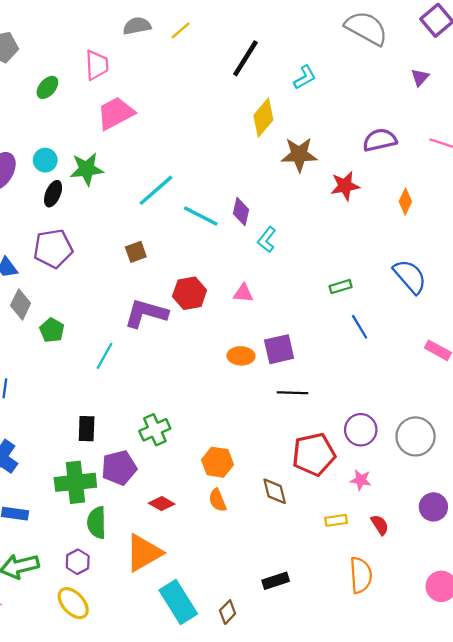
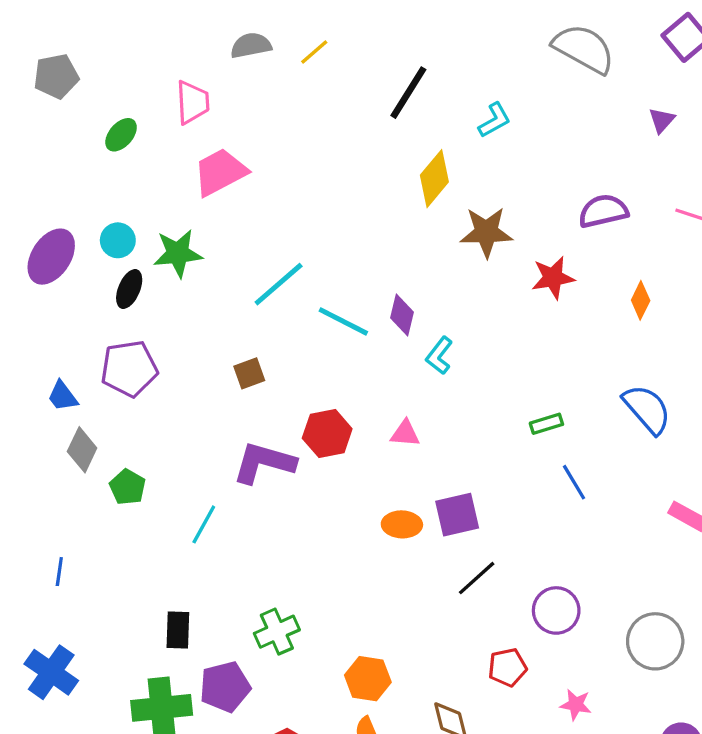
black line: (292, 393) -> (477, 578), turned -44
purple circle: (361, 430) -> (556, 610), moved
red pentagon: (314, 454) -> (507, 667), size x0.6

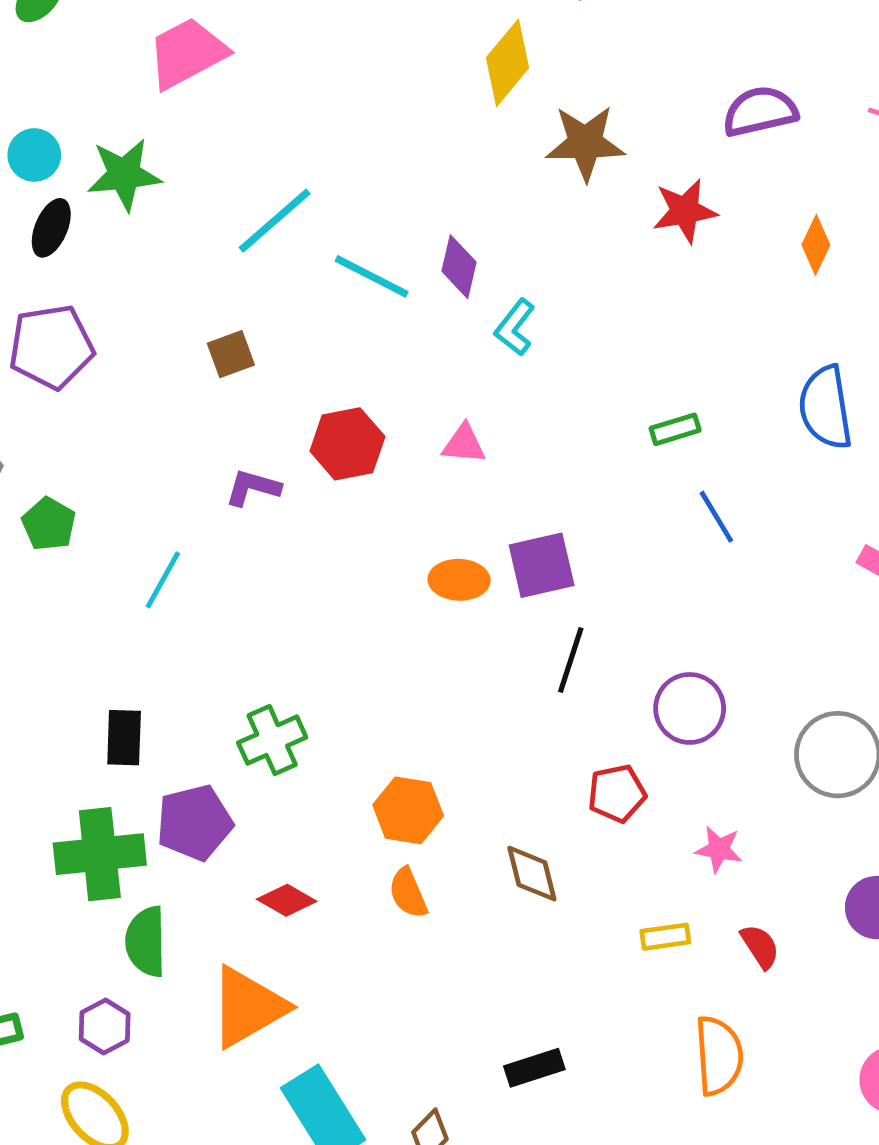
blue semicircle: (647, 409) -> (826, 407), turned -148
purple L-shape: (264, 463) -> (253, 488), size x0.6
black line: (477, 578) -> (571, 660), turned -30

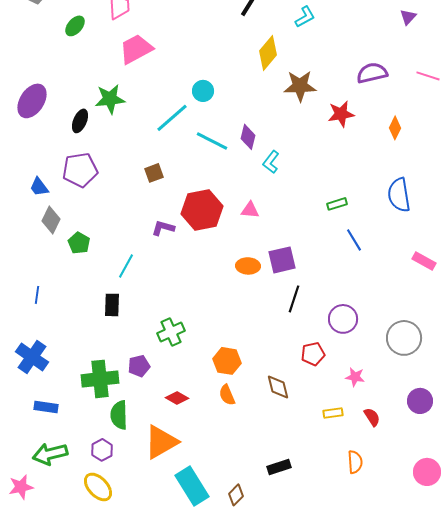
cyan circle: (34, 155) -> (203, 91), moved
red hexagon: (347, 444) -> (202, 210), size x1.4
black rectangle: (124, 738) -> (112, 305), moved
purple pentagon: (194, 823) -> (139, 366), size x0.7
orange semicircle: (719, 1056) -> (355, 462), size x0.7

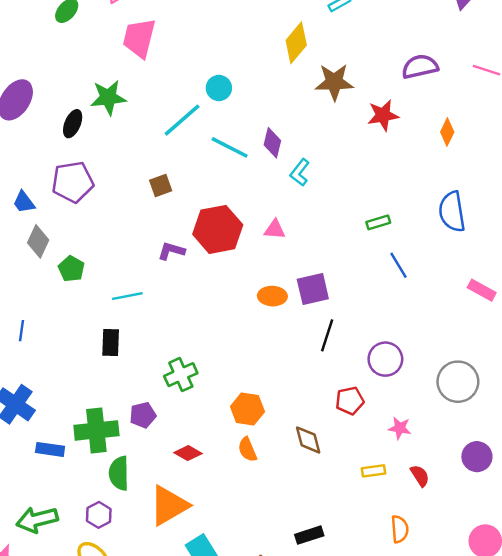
pink trapezoid: (136, 49) -> (139, 38), turned -48
cyan line: (126, 266) -> (127, 296), turned 50
blue rectangle: (46, 407) -> (50, 449), moved

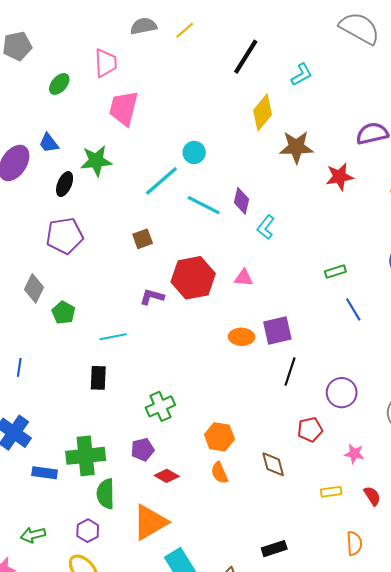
blue trapezoid: (24, 202) -> (49, 143), moved
purple pentagon: (143, 415) -> (143, 450), moved
green arrow: (37, 520) -> (33, 535), size x0.7

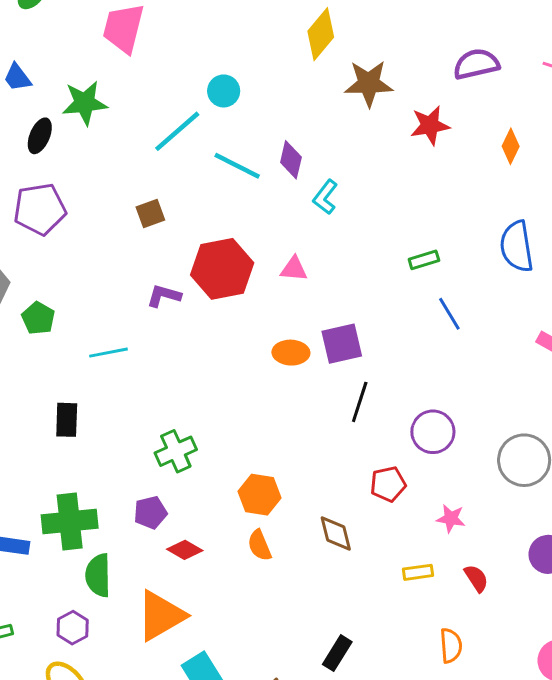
black rectangle: (98, 378) -> (67, 420), moved
black rectangle: (274, 549) -> (337, 653), turned -40

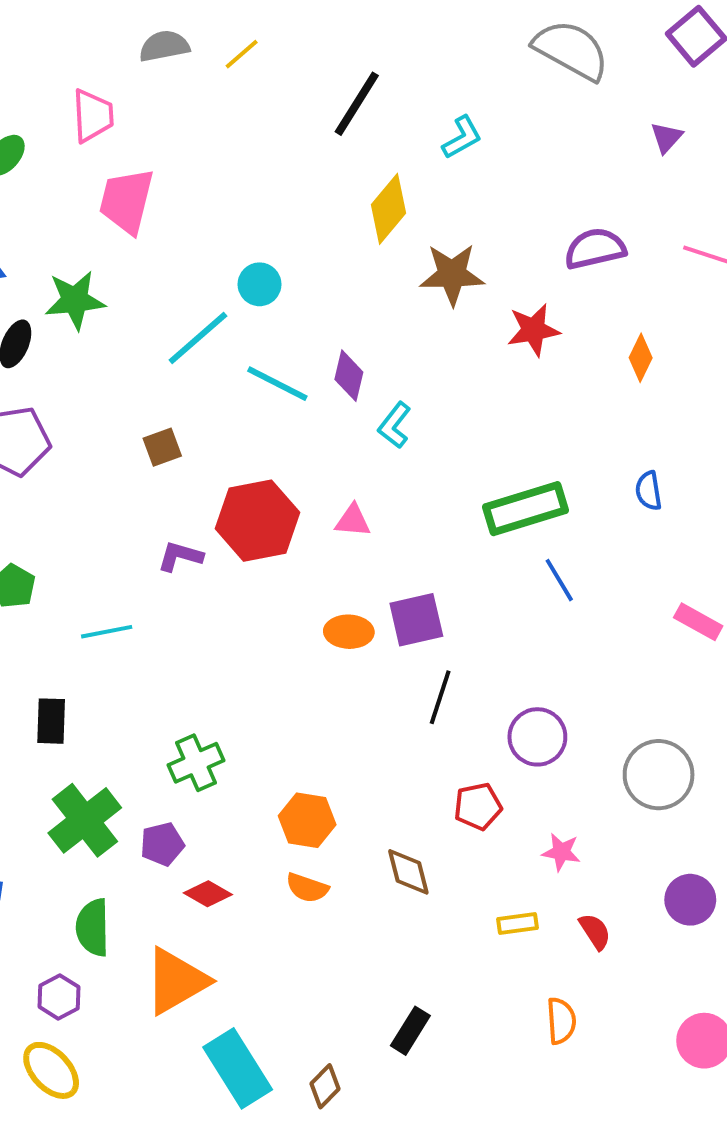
blue semicircle: (517, 246) -> (649, 491), size x0.6
green rectangle: (424, 260) -> (526, 509), size x2.0
green cross: (70, 521) -> (85, 820), moved, turned -32
orange semicircle: (260, 545) -> (307, 888), turned -48

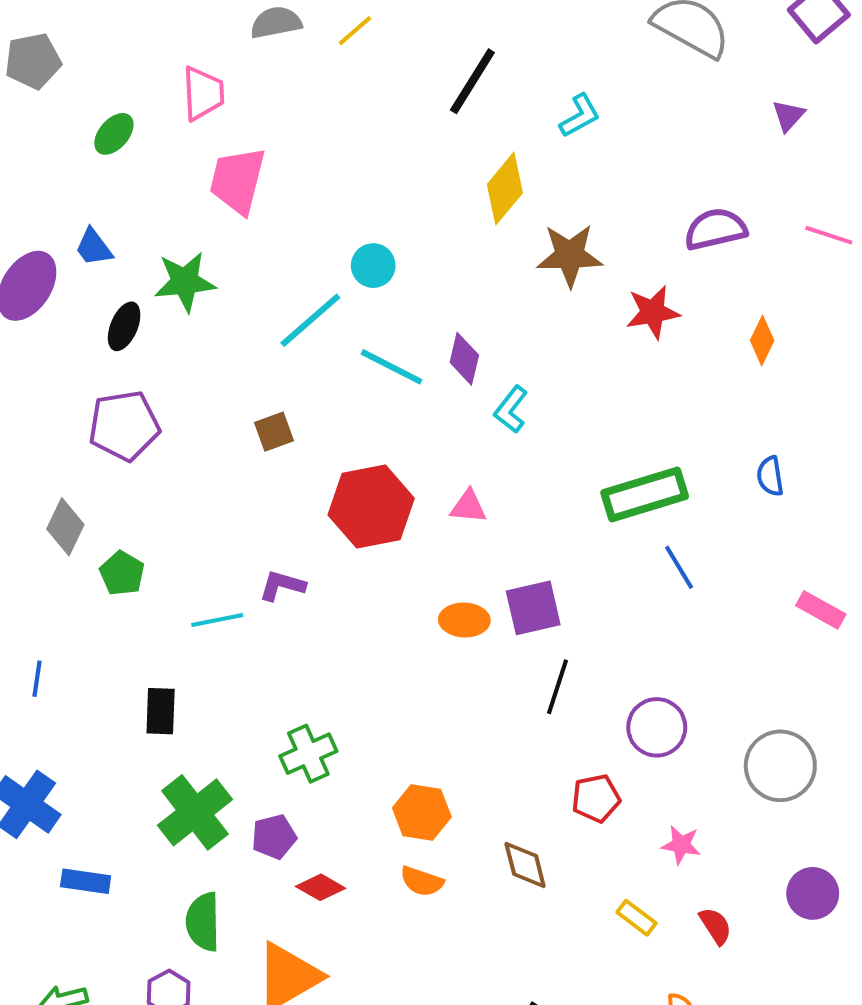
purple L-shape: (180, 556) -> (282, 586), moved
yellow rectangle: (518, 924) -> (636, 918), turned 45

